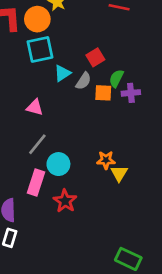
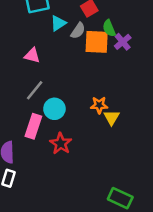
green semicircle: (116, 78) -> (109, 28), turned -49
orange square: (103, 93) -> (97, 42), size x1.5
purple cross: (131, 93) -> (123, 42), turned -35

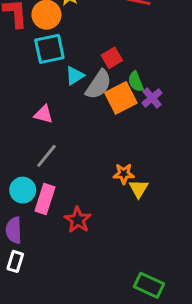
gray semicircle: (78, 31) -> (98, 85), size x1.5
orange square: (97, 42) -> (121, 98), turned -30
cyan circle: (54, 109) -> (23, 190), moved

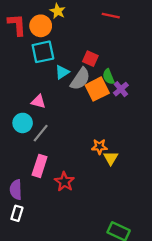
red square: (112, 58) -> (90, 59), turned -35
cyan circle: (23, 190) -> (23, 123), moved

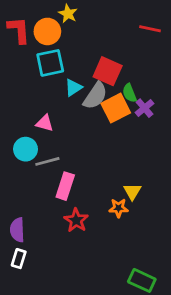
red line: (111, 16) -> (150, 29), moved
red square: (90, 59) -> (108, 71), size x1.5
gray line: (41, 133) -> (47, 161), turned 36
orange star: (99, 147) -> (119, 208), moved
pink rectangle: (40, 166) -> (65, 186), moved

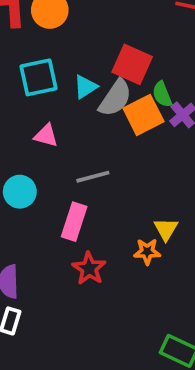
cyan square: (50, 63) -> (39, 77), moved
cyan circle: (26, 149) -> (20, 192), moved
gray line: (47, 161) -> (93, 177), moved

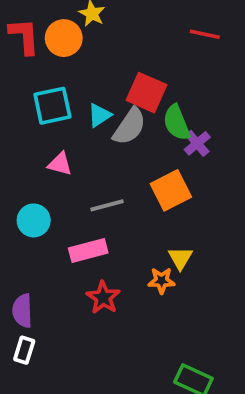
green semicircle: (162, 94) -> (177, 123), size x1.4
orange square: (143, 115) -> (171, 190), moved
pink rectangle: (74, 222) -> (88, 251), turned 57

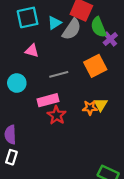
orange star: (161, 281) -> (90, 108), moved
red star: (103, 298) -> (57, 115), moved

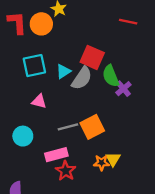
orange square: (95, 66) -> (92, 127), moved

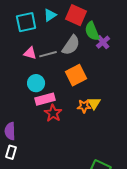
cyan triangle: (63, 71) -> (50, 15), moved
gray semicircle: (82, 78) -> (71, 45), moved
gray line: (68, 127) -> (48, 54), moved
cyan circle: (23, 136) -> (36, 83), moved

